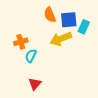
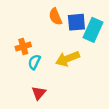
cyan rectangle: (84, 27) -> (93, 30), size x1.5
yellow arrow: (61, 39) -> (68, 59), moved

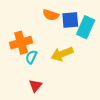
orange semicircle: (55, 17) -> (51, 15), turned -49
orange cross: (23, 47) -> (21, 43), size x1.5

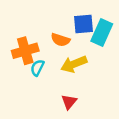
orange semicircle: (51, 15) -> (60, 40), moved
red triangle: (35, 86) -> (69, 102), moved

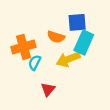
cyan rectangle: (102, 32) -> (84, 42), moved
red triangle: (69, 102) -> (48, 89), moved

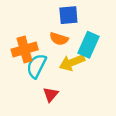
blue square: (77, 22) -> (68, 15), moved
cyan semicircle: (35, 63) -> (36, 66), size x1.5

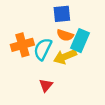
orange semicircle: (59, 39) -> (65, 35), moved
cyan semicircle: (36, 66) -> (43, 49), moved

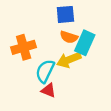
cyan semicircle: (43, 49) -> (45, 71), moved
red triangle: (46, 85) -> (48, 90), turned -48

